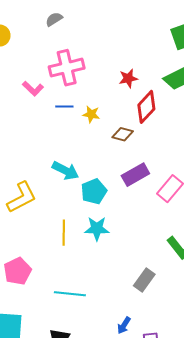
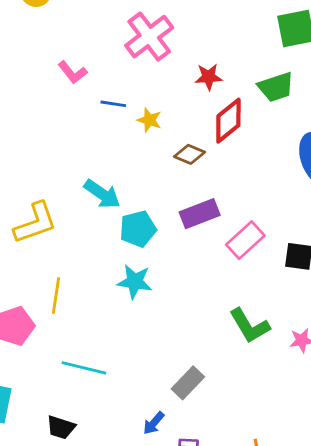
pink cross: (67, 68) -> (149, 37), moved, turned -32
yellow line: (64, 233) -> (56, 296), moved
gray rectangle: (144, 280) -> (188, 383), moved

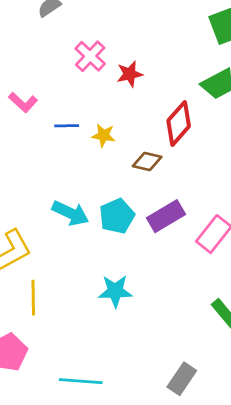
pink cross: (149, 37) -> (90, 56), size x0.7
red star: (209, 77) -> (130, 74), moved
cyan pentagon: (138, 229) -> (117, 216), moved
yellow line: (56, 296) -> (33, 298), moved

